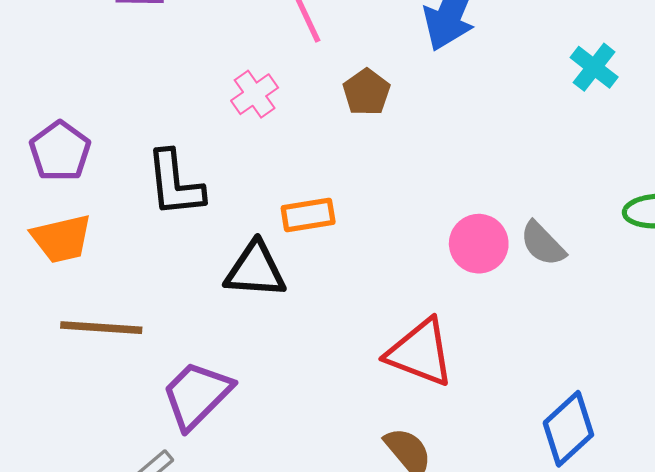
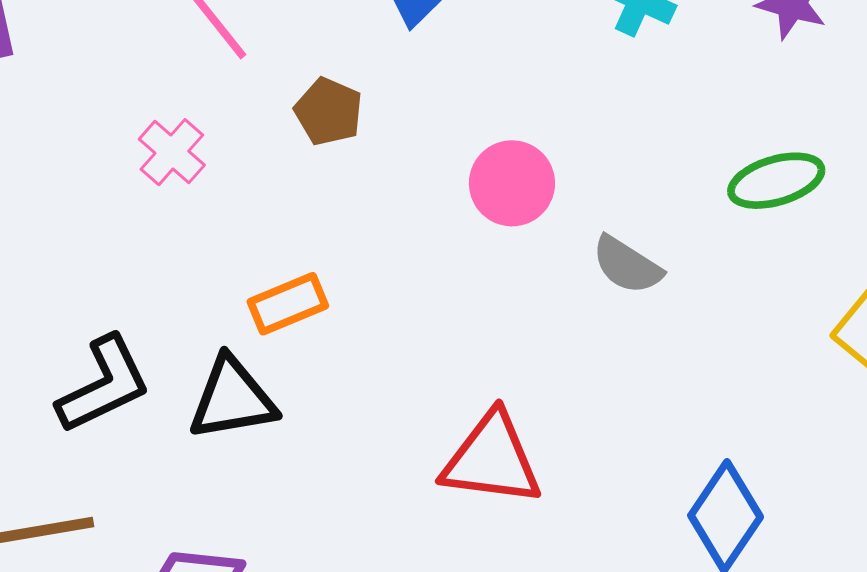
black L-shape: (175, 184) -> (104, 385), moved, turned -96
pink circle: (479, 244) -> (512, 183), moved

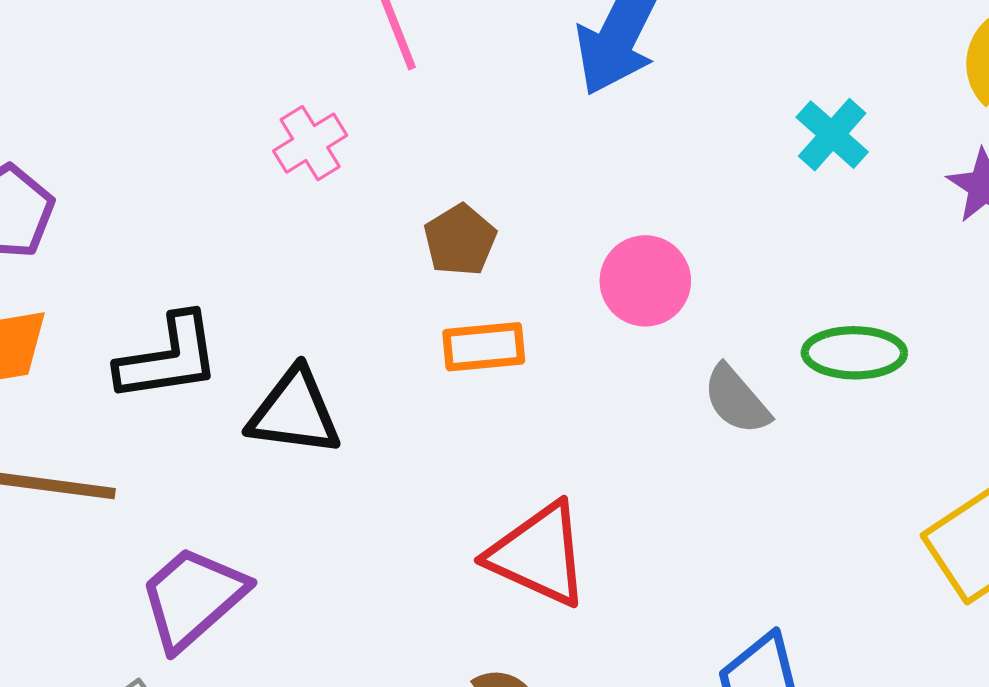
brown pentagon: (329, 112) -> (460, 240), moved
green ellipse: (776, 181) -> (854, 353), moved
orange rectangle: (288, 304) -> (484, 347), moved

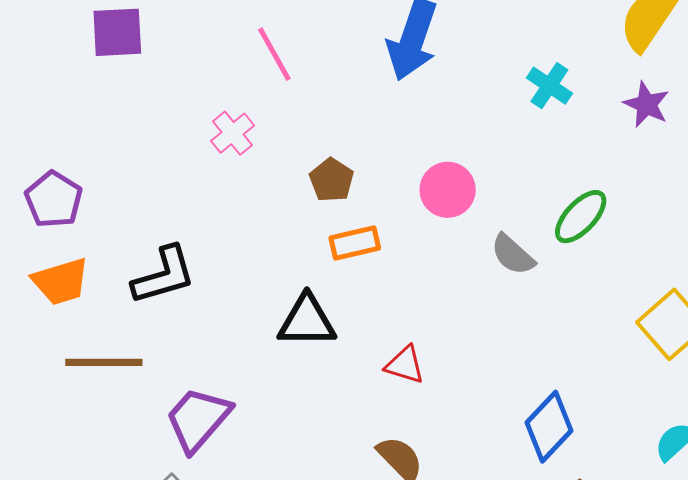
green ellipse: (854, 353) -> (581, 217), turned -40
black triangle: (294, 412) -> (307, 321), moved
red triangle: (539, 554) -> (405, 365), size x0.6

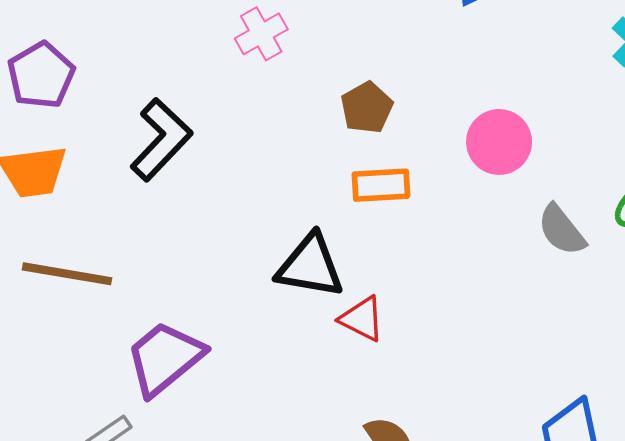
black L-shape: (164, 275) -> (161, 140), moved, turned -40
red triangle: (405, 365) -> (362, 319), moved

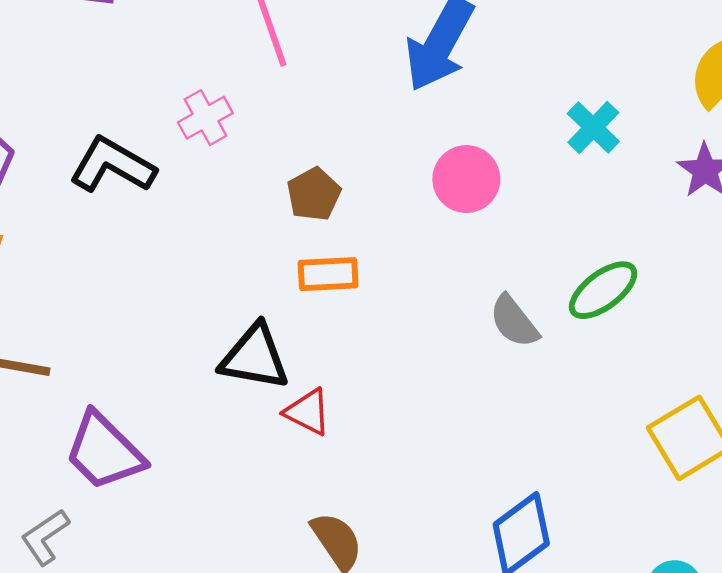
black L-shape: (161, 140) -> (112, 165), moved, turned -104
pink circle: (499, 142) -> (466, 179), moved
purple trapezoid: (165, 358) -> (104, 451), turned -96

